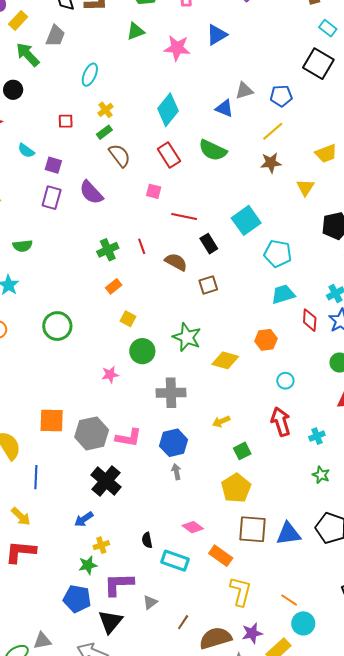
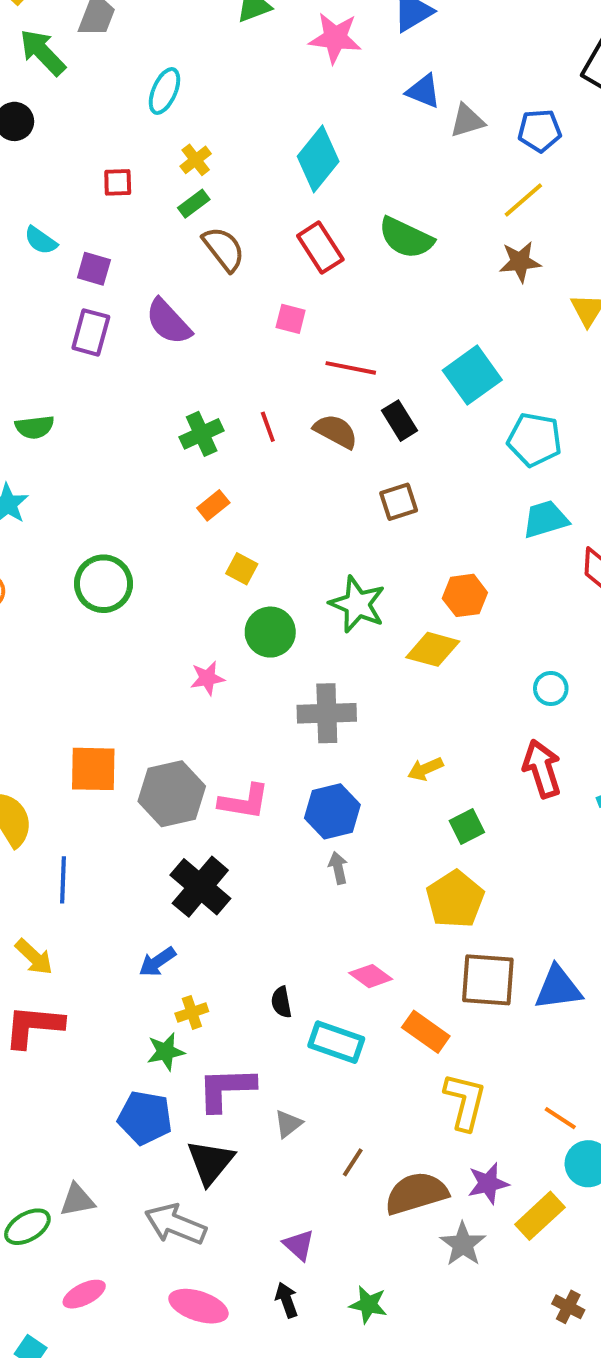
blue triangle: (224, 108) -> (423, 91), moved
brown semicircle: (176, 262) -> (336, 431), moved
orange hexagon: (266, 340) -> (465, 595), moved

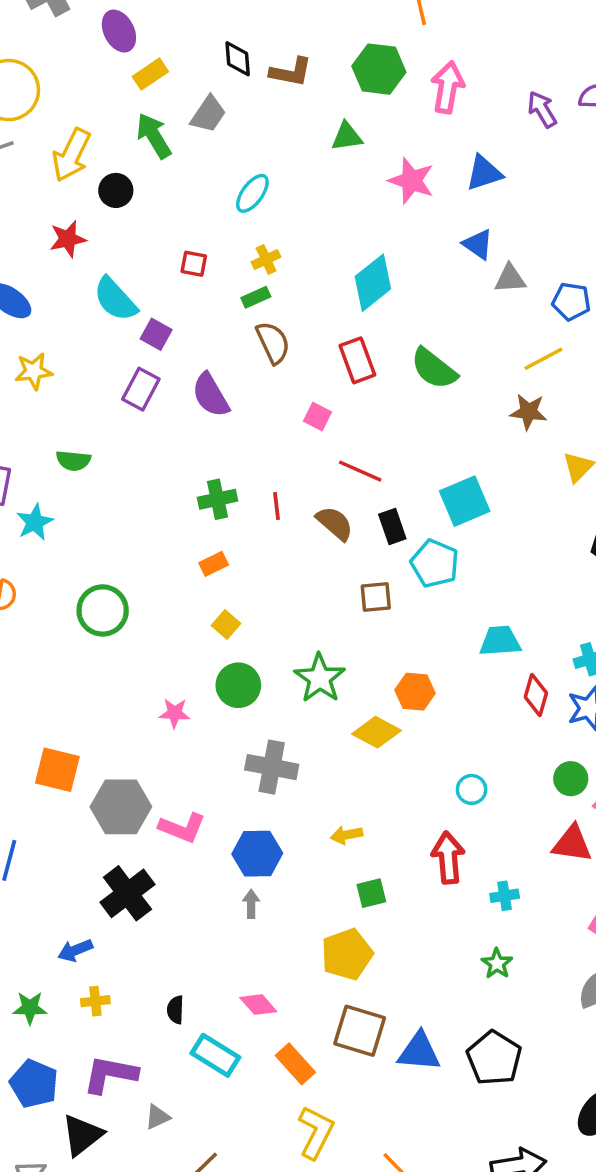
cyan semicircle: (41, 240) -> (115, 299), size x1.6
cyan pentagon: (534, 440) -> (435, 563), moved
green star: (166, 1052) -> (30, 1008), moved

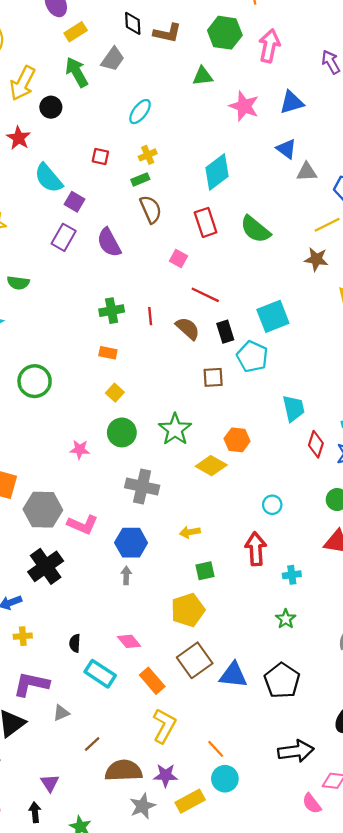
red star: (68, 239) -> (19, 138), turned -30
orange rectangle: (214, 564) -> (108, 353), turned 36
cyan trapezoid: (500, 641) -> (294, 408), turned 80
brown square: (360, 1031) -> (195, 660), turned 36

